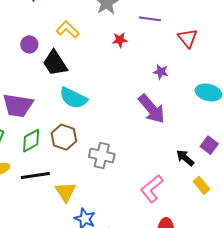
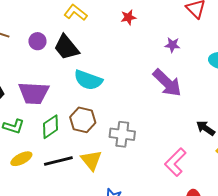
purple circle: (29, 44) -> (37, 41), moved
yellow triangle: (65, 192) -> (91, 160), moved

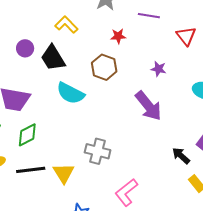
brown hexagon: (83, 120) -> (104, 67), moved
pink L-shape: (175, 162) -> (126, 192), moved

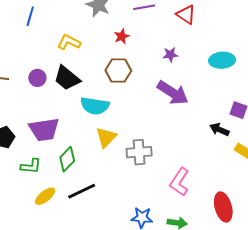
yellow triangle: (64, 173) -> (106, 137), moved, turned 35

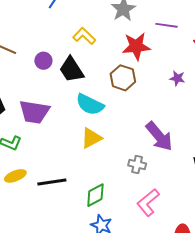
red star: (122, 36) -> (136, 46), size x1.8
purple arrow: (173, 93) -> (159, 136), moved
gray cross: (139, 152) -> (137, 165), moved, size x0.7
green diamond: (67, 159) -> (95, 195), moved

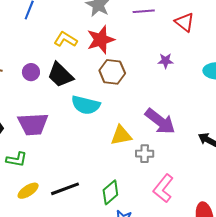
red star: (136, 46) -> (101, 40), moved
yellow triangle: (91, 138) -> (121, 135), moved, turned 30

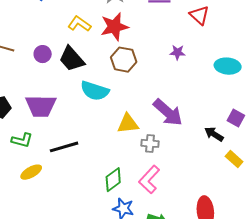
pink L-shape: (163, 188) -> (149, 179), moved
black line: (65, 189) -> (64, 147), moved

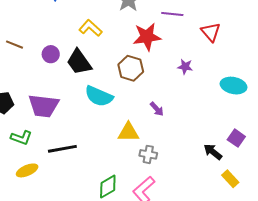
red star: (114, 27) -> (147, 37), moved
purple arrow: (168, 112) -> (157, 109), moved, size x0.5

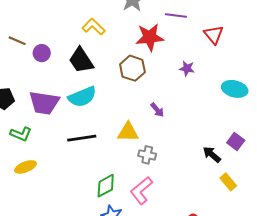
purple circle: (51, 54) -> (42, 53), moved
cyan semicircle: (99, 96) -> (82, 97), moved, turned -48
black line: (62, 149) -> (82, 138), moved

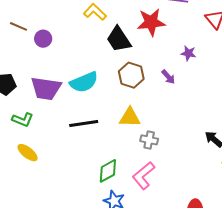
black trapezoid: (81, 60) -> (119, 39), moved
brown hexagon: (132, 68) -> (131, 75), moved
purple arrow: (157, 110) -> (168, 77), moved
yellow ellipse: (25, 167) -> (28, 153), turned 60

